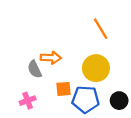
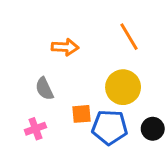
orange arrow: (51, 58) -> (65, 47), moved

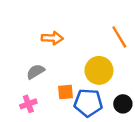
orange line: (129, 37) -> (119, 37), moved
gray semicircle: (44, 89) -> (36, 72), turned 84

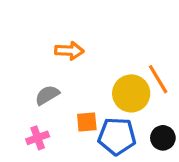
orange line: (119, 37) -> (158, 79), moved

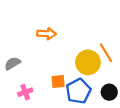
gray semicircle: (47, 95) -> (12, 63), moved
blue pentagon: (117, 136) -> (78, 91), turned -30

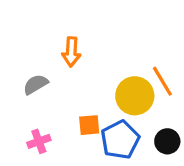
orange arrow: (46, 34) -> (71, 52), turned 90
gray semicircle: (12, 63) -> (36, 84), moved

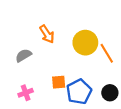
orange arrow: (71, 52) -> (47, 34), turned -36
yellow circle: (135, 96) -> (85, 43), moved

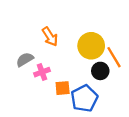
pink cross: (26, 93) -> (42, 72), moved
black circle: (110, 93) -> (100, 71), moved

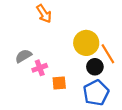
orange arrow: (50, 37) -> (44, 14), moved
blue pentagon: (84, 98) -> (96, 93), moved

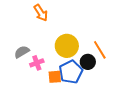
yellow circle: (86, 43) -> (67, 46), moved
blue pentagon: (96, 93) -> (71, 72), moved

